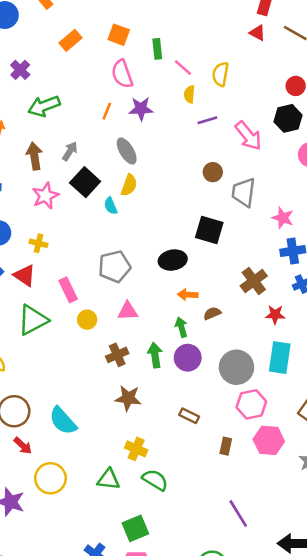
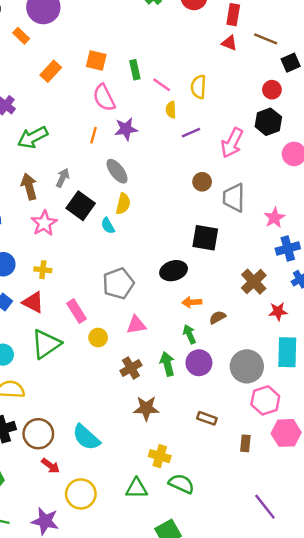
pink arrow: (248, 136) -> (232, 143), turned 72
pink star: (283, 218) -> (274, 218), turned 30

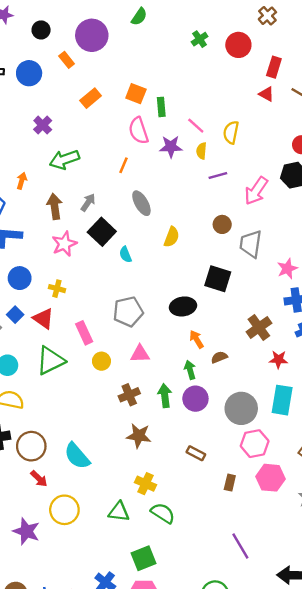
green rectangle: (135, 70) -> (161, 107), moved
purple star: (126, 129) -> (171, 147), moved
yellow semicircle: (123, 204) -> (172, 237), moved
orange arrow: (192, 302) -> (197, 339), turned 54

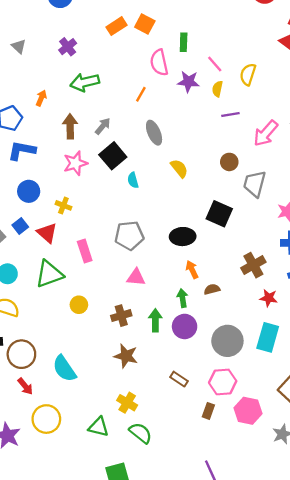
orange square: (136, 94) -> (145, 24), moved
yellow semicircle: (172, 237) -> (179, 168), turned -66
yellow circle: (101, 361) -> (79, 305), moved
pink hexagon: (255, 444) -> (223, 382), moved

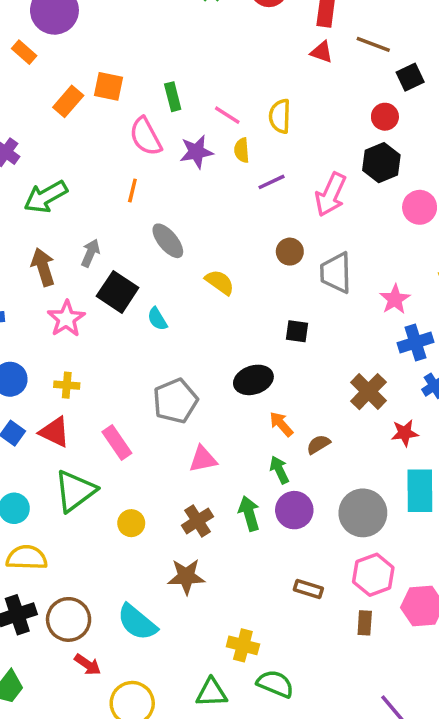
black square: (219, 214) -> (297, 331), size x0.6
brown star: (126, 356) -> (186, 576), moved

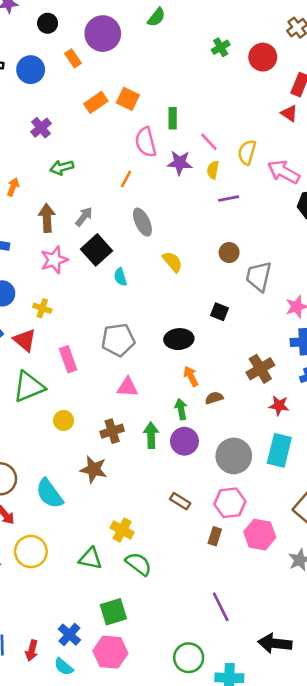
pink arrow: (331, 195) -> (284, 172), moved, turned 80
green arrow: (46, 197) -> (62, 167), size x0.7

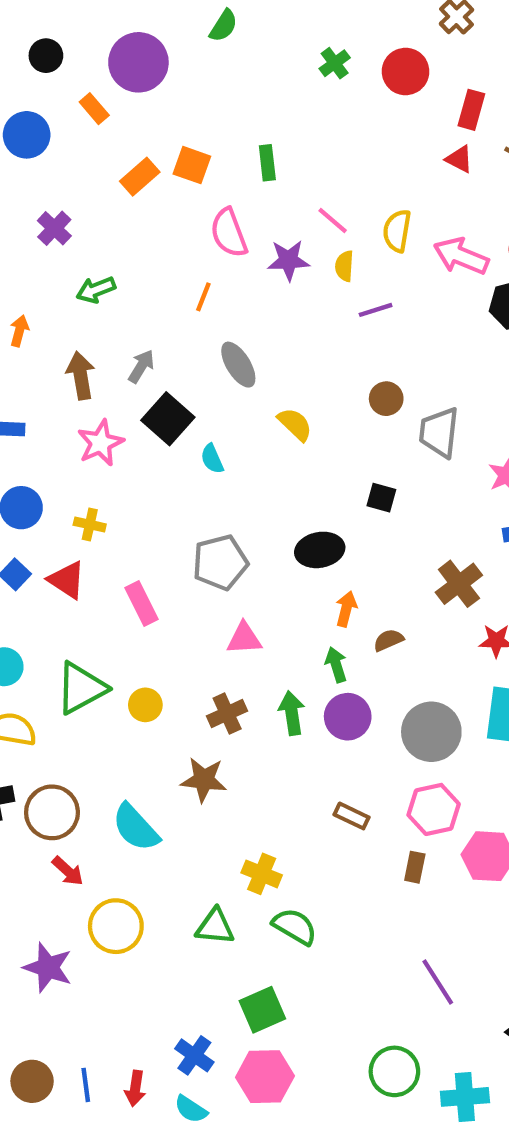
green rectangle: (173, 118) -> (267, 163), moved
orange arrow: (191, 376) -> (346, 609), turned 48
green triangle: (29, 387) -> (81, 688), moved

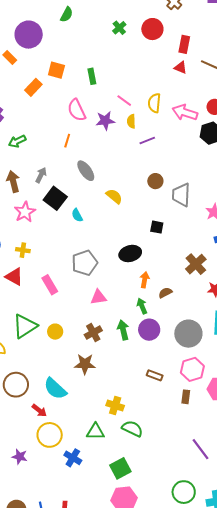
orange square: (192, 165) -> (56, 70), moved
red arrow: (68, 871) -> (39, 410), moved
purple star: (48, 967) -> (20, 457), size x0.7
blue cross: (194, 1055) -> (73, 458), moved

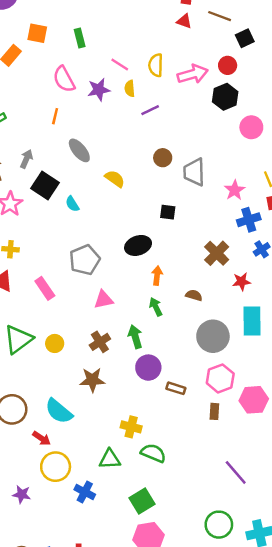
pink arrow: (185, 112) -> (193, 74), turned 150
brown semicircle: (165, 293) -> (194, 295), moved, turned 48
purple circle: (149, 330) -> (148, 368), moved

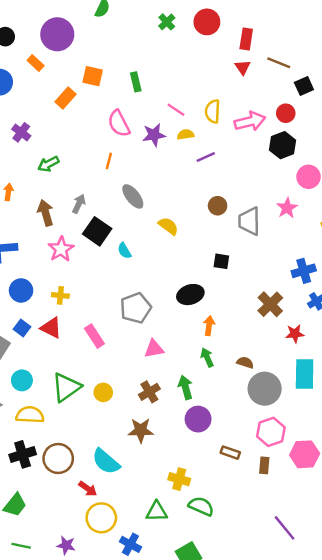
red triangle: (184, 21) -> (243, 67), turned 35
yellow semicircle: (130, 88) -> (186, 134), turned 84
pink star: (235, 190) -> (287, 208), moved
brown semicircle: (194, 295) -> (245, 362), moved
brown rectangle: (176, 388) -> (230, 453), moved

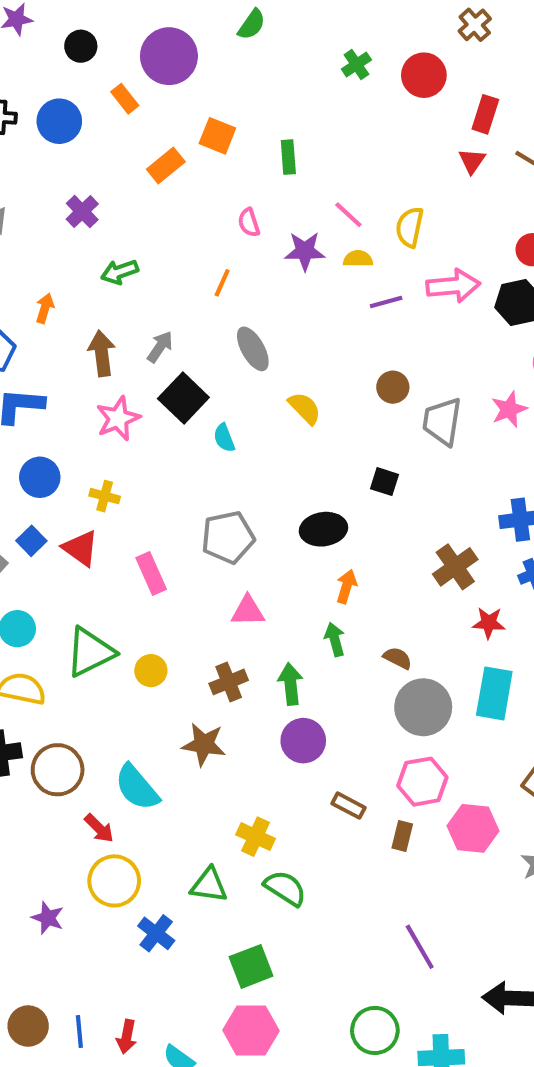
pink arrow: (250, 121) -> (453, 286), moved
pink semicircle: (119, 124) -> (249, 223), size x0.6

